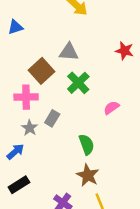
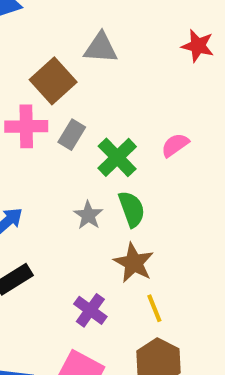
green cross: (78, 83) -> (117, 157), moved
gray rectangle: (52, 118) -> (72, 135), moved
gray star: (30, 128) -> (88, 215), moved

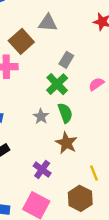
gray rectangle: (72, 135) -> (66, 60), moved
pink semicircle: (175, 145) -> (96, 84), moved
yellow line: (154, 308) -> (94, 173), moved

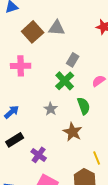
brown square: (21, 41) -> (33, 32), moved
green semicircle: (65, 113) -> (84, 106), moved
purple cross: (42, 170) -> (39, 155), moved

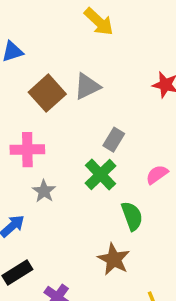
gray triangle: (57, 28) -> (87, 86), turned -30
gray star: (51, 109) -> (44, 191), moved

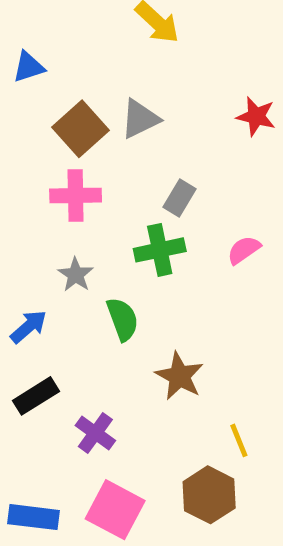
pink cross: (27, 150) -> (76, 196), moved
green cross: (100, 174) -> (160, 250), turned 32
green semicircle: (132, 216) -> (123, 319), moved

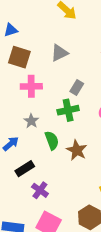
brown square: (80, 129) -> (19, 57), moved, turned -30
brown star: (179, 376) -> (77, 150), moved
black rectangle: (36, 396) -> (25, 169), moved

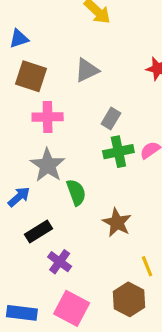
green cross: (68, 110) -> (118, 152), moved
gray star: (31, 121) -> (48, 165), size x1.6
brown star: (77, 150) -> (117, 222), moved

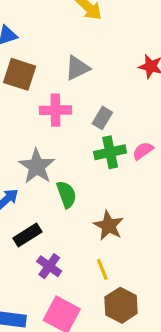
pink cross: (48, 117) -> (55, 110), moved
yellow line: (147, 266) -> (102, 269), moved

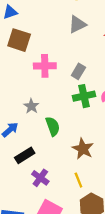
gray triangle: (77, 68) -> (77, 24), moved
gray star: (37, 166) -> (31, 106), size x0.6

